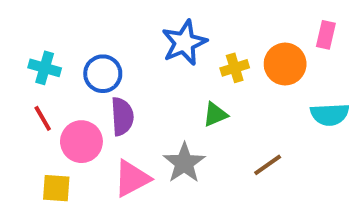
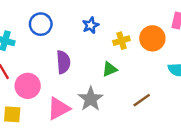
blue star: (184, 43) -> (91, 25), size x0.6
blue circle: (103, 74) -> (41, 24), moved
purple semicircle: (122, 116) -> (63, 62), moved

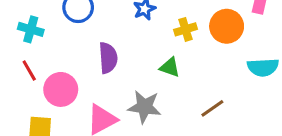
green triangle: (110, 69) -> (170, 67), turned 42
gray star: (91, 99) -> (144, 107), turned -30

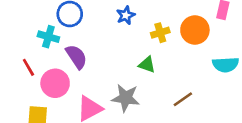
cyan cross: (31, 29) -> (48, 37), moved
purple semicircle: (108, 58) -> (76, 57), moved, turned -30

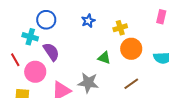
orange circle: (195, 30) -> (131, 49), moved
yellow cross: (160, 33) -> (120, 28), moved

